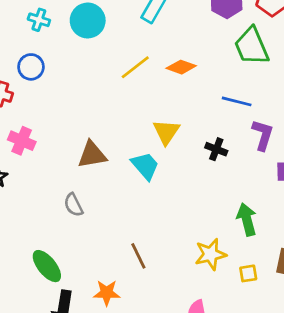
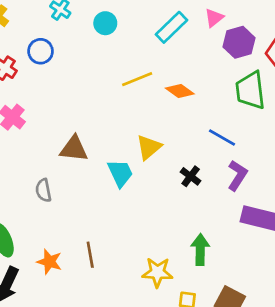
cyan circle: (88, 21) -> (105, 23), size x0.7
orange star: (107, 293) -> (49, 262), moved

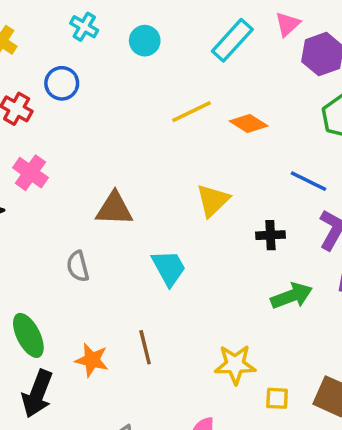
cyan trapezoid: (120, 173) -> (169, 268), moved
black cross: (191, 176) -> (270, 235), turned -36
green arrow: (200, 250) -> (292, 296), moved, turned 72

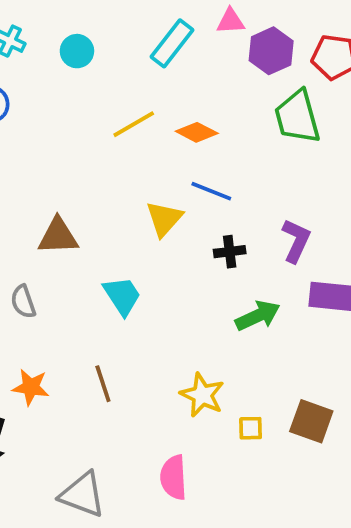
pink triangle: (288, 24) -> (231, 21), turned 44
blue line: (309, 181) -> (211, 191), moved
orange star: (92, 360) -> (31, 387), moved
yellow star: (235, 364) -> (202, 395), turned 30

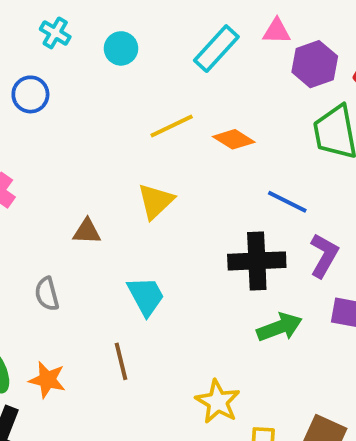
blue line: (211, 191) -> (287, 202), moved
yellow triangle: (164, 219) -> (156, 201), moved
brown triangle: (58, 236) -> (87, 231), size x0.7
black cross: (230, 252) -> (257, 261), size x1.8
brown line: (103, 384) -> (121, 361), moved

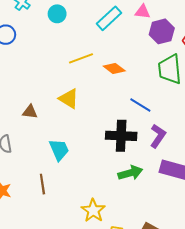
yellow triangle: (156, 201) -> (69, 99), turned -50

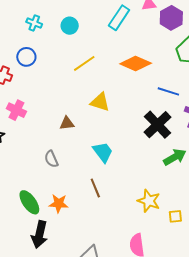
yellow line: (81, 58) -> (84, 63), moved
orange diamond: (114, 69) -> (136, 63), size x1.4
black cross: (121, 136) -> (158, 125), turned -32

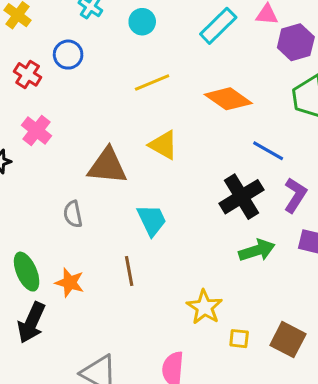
brown triangle: (67, 123) -> (107, 166), size x1.8

